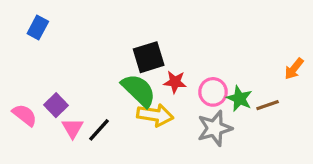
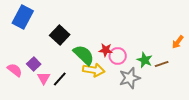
blue rectangle: (38, 27) -> (23, 17), size x1.6
black square: (149, 57) -> (60, 35), moved, turned -30
pink circle: (213, 92) -> (118, 56), moved

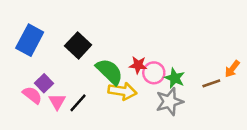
blue rectangle: (23, 17) -> (30, 40), moved
orange arrow: (178, 42) -> (232, 69), moved
green star: (145, 60) -> (175, 78), moved
pink semicircle: (15, 70) -> (32, 95), moved

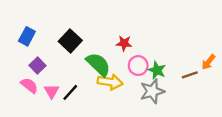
blue rectangle: (30, 40) -> (27, 36), size x0.7
red star: (138, 65) -> (124, 43), moved
purple square: (44, 83) -> (37, 66), moved

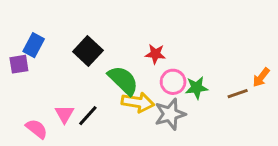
purple square: (37, 66) -> (19, 64), moved, turned 35
green star: (157, 70) -> (197, 88), turned -30
pink semicircle: (29, 85) -> (37, 129), moved
gray star: (152, 91) -> (170, 114), moved

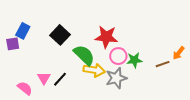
red star: (155, 54) -> (106, 37), size x1.6

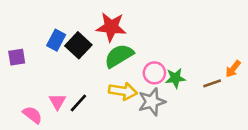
blue rectangle: (23, 31) -> (56, 40), moved
red star: (106, 37) -> (111, 27), moved
green semicircle: (84, 55) -> (119, 56), moved, turned -75

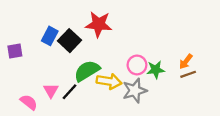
green semicircle: (119, 56) -> (87, 71), moved
orange arrow: (233, 69) -> (186, 61), moved

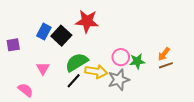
pink triangle: (51, 91) -> (43, 68), moved
black line: (70, 92) -> (74, 81), moved

